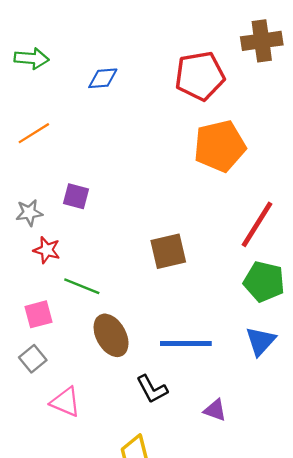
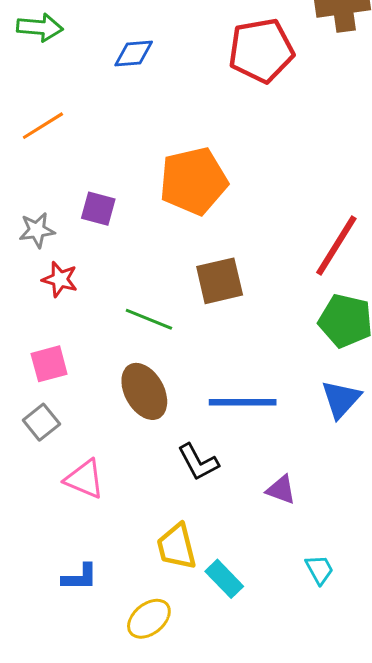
orange pentagon: (220, 146) -> (193, 181), moved
green line: (82, 286) -> (149, 319), moved

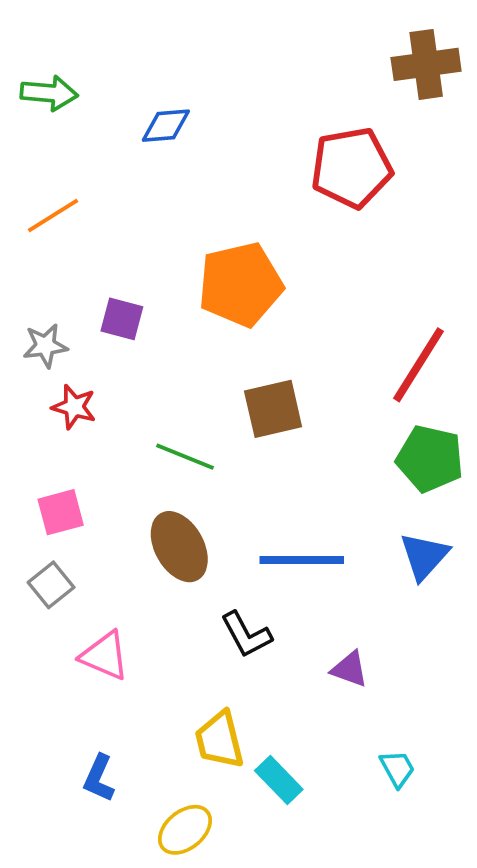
red pentagon: (261, 50) -> (351, 168), moved
blue L-shape: (80, 577) -> (99, 778), turned 114

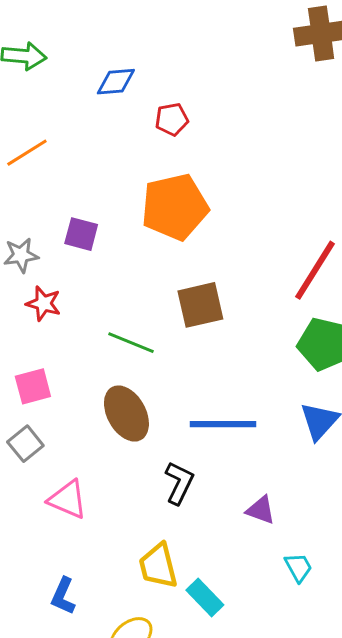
red pentagon: (351, 168) -> (172, 119), moved, size x0.5
black L-shape: (246, 635) -> (179, 483), turned -126
cyan trapezoid: (397, 769) -> (298, 567), moved

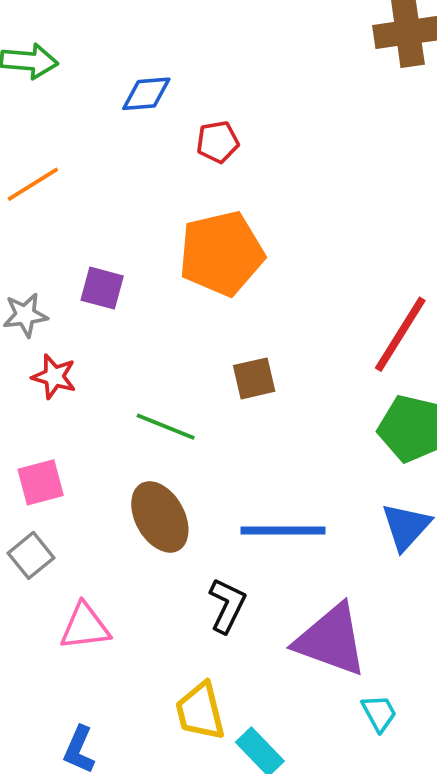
brown square: (200, 305) -> (254, 378), size x0.7
pink triangle: (68, 499) -> (85, 627), turned -30
purple triangle: (261, 510) -> (331, 640), size x2.0

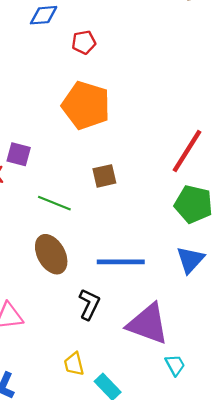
orange pentagon: (221, 253) -> (86, 105), turned 30
purple square: (102, 288) -> (19, 154), moved
yellow trapezoid: (200, 711) -> (74, 364), size x0.7

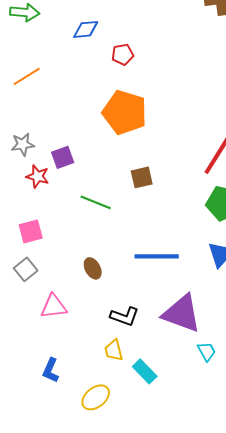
purple square: (19, 154) -> (63, 157), turned -35
brown ellipse: (51, 254) -> (93, 268), moved, size x0.6
black L-shape: (89, 304) -> (125, 316), moved, turned 84

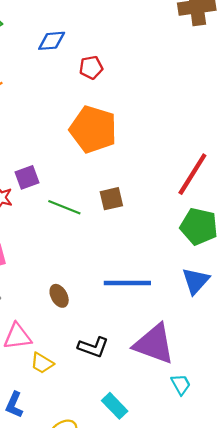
green line: (96, 202) -> (64, 207), moved
yellow trapezoid: (114, 350) -> (42, 363), moved, turned -45

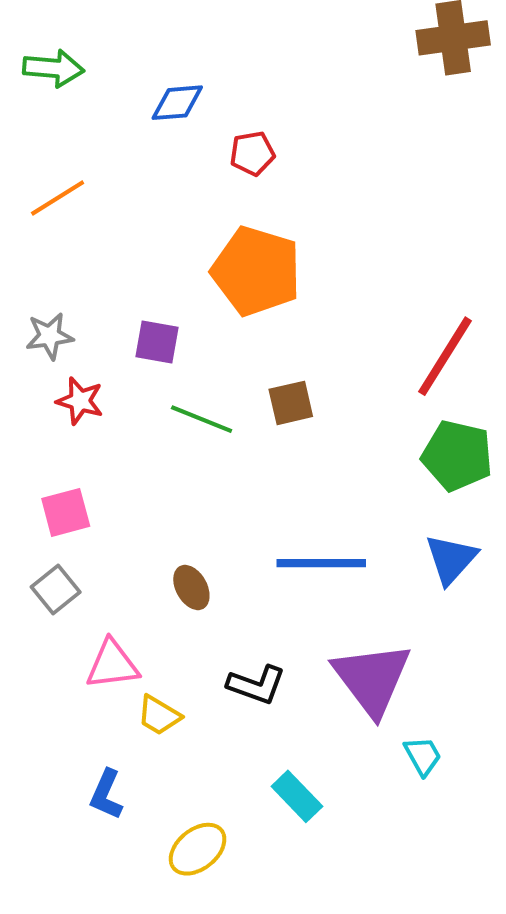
purple square: (27, 177) -> (157, 342), moved, turned 30
purple triangle: (154, 344) -> (372, 679), turned 33

